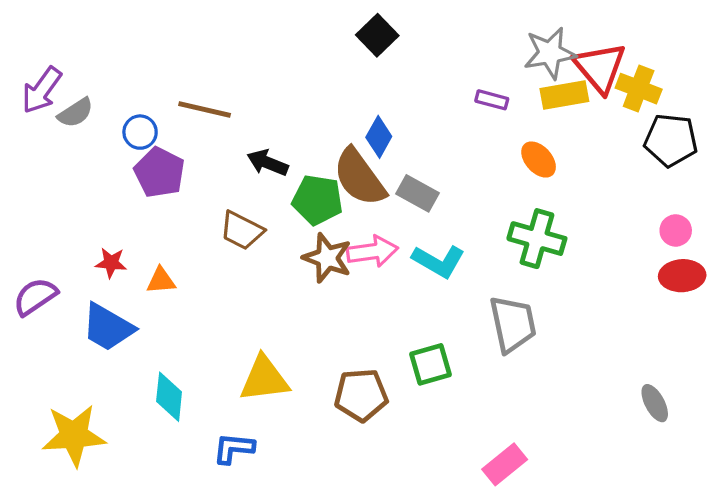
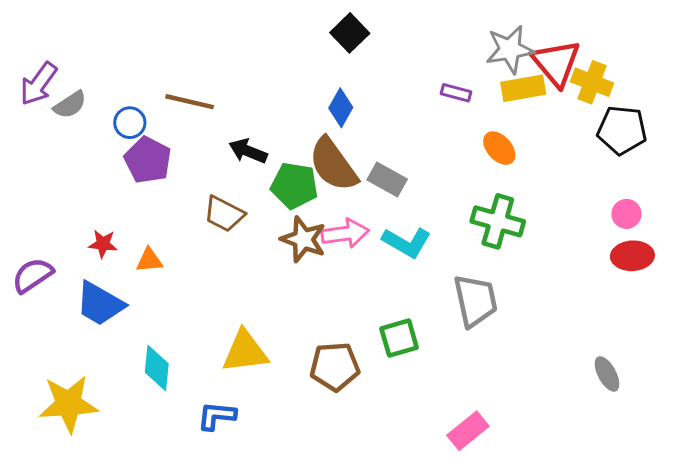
blue diamond: (379, 137) -> (341, 108), moved

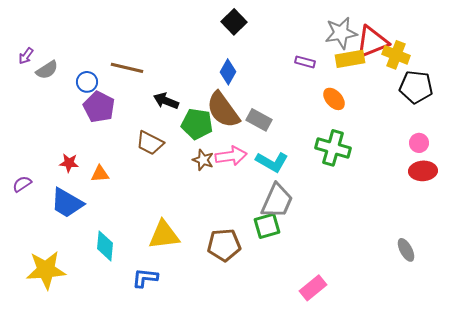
red triangle: (556, 63) -> (372, 42), turned 48
purple arrow: (39, 84) -> (26, 56), size x0.6
brown star: (303, 239) -> (203, 160), size x0.7
purple semicircle: (33, 275) -> (22, 184), size x0.7
gray trapezoid: (475, 301) -> (277, 201), moved, turned 36

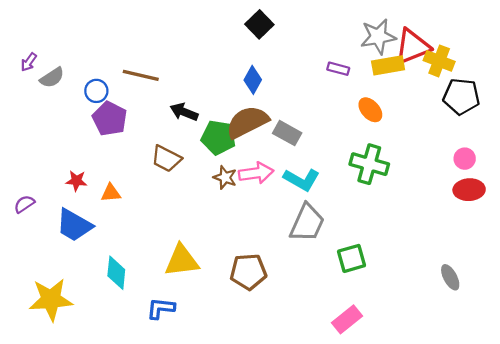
brown semicircle: (223, 110) -> (247, 122), turned 99
green square: (267, 226) -> (352, 258), moved

